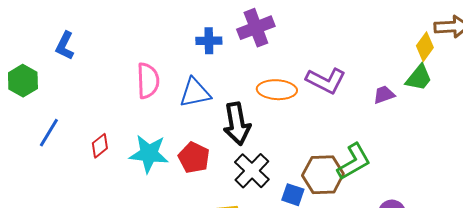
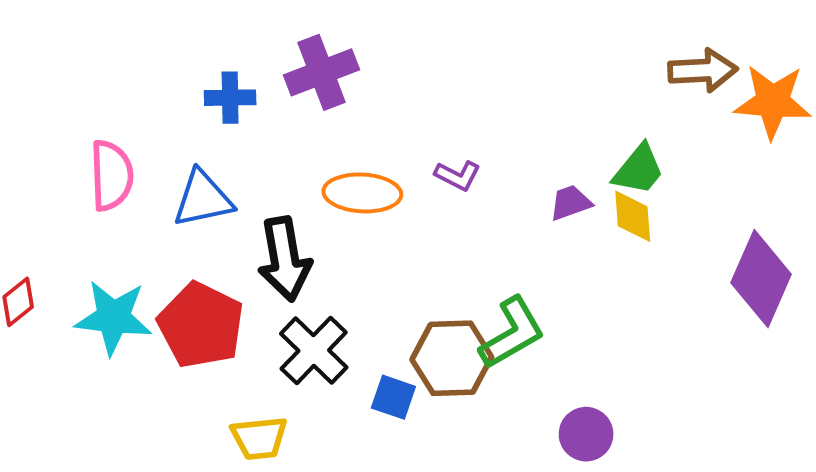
yellow diamond: (425, 47) -> (633, 216), moved, turned -40
purple L-shape: (326, 81) -> (458, 175), size x0.6
red pentagon: (194, 158) -> (201, 325), size x1.4

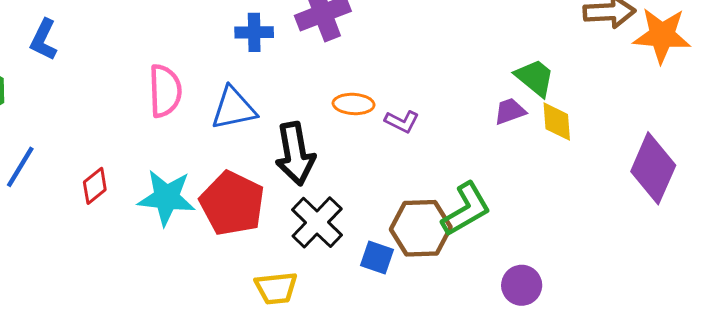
green trapezoid: (639, 170) -> (535, 78), moved, turned -90
purple L-shape: (458, 175) -> (402, 122), moved
orange ellipse: (362, 193) -> (354, 104), size x0.7

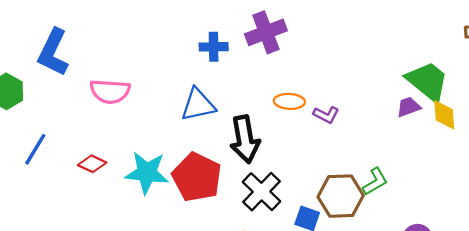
blue L-shape: (44, 40) -> (53, 52), size x1.5
green trapezoid: (535, 78) -> (428, 81), size x1.4
pink semicircle: (165, 91) -> (110, 91), moved, turned 96
red diamond: (95, 186) -> (92, 164), turned 64
green L-shape: (466, 209) -> (375, 182), size x0.7

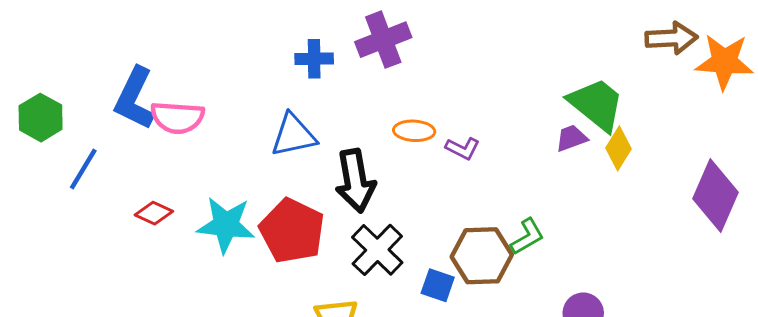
blue L-shape: (53, 52) -> (135, 98), moved
yellow diamond: (444, 115) -> (619, 148), turned 36
blue line: (35, 149) -> (83, 169), moved

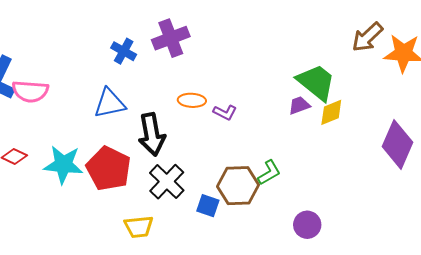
brown arrow: (671, 38) -> (367, 37), turned 140
blue cross: (314, 59) -> (124, 51), turned 30
yellow diamond: (619, 148) -> (331, 112), turned 36

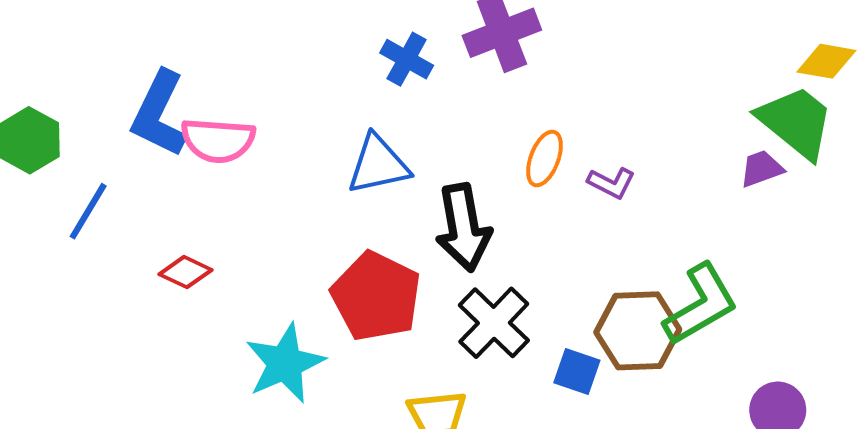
orange ellipse: (192, 100) -> (544, 159), turned -72
yellow diamond: (331, 112) -> (826, 61), moved, turned 32
cyan star: (63, 165) -> (285, 363), moved, turned -30
green L-shape: (269, 173) -> (701, 305), size x1.6

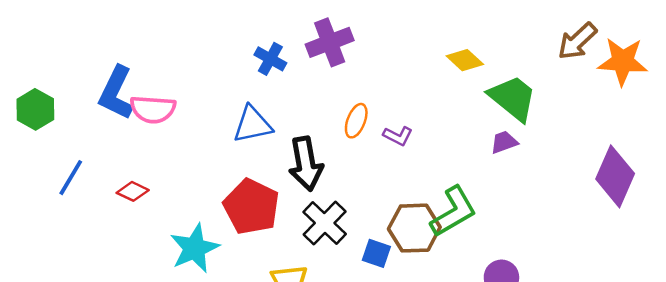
yellow diamond: (826, 61) -> (465, 60), moved, turned 33
purple trapezoid: (761, 169) -> (504, 142), moved
blue line: (88, 211) -> (71, 178), moved

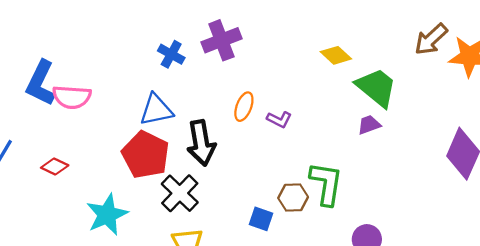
red pentagon: (251, 207) -> (146, 155), moved
green L-shape: (453, 212) -> (326, 184), turned -51
black cross: (325, 223) -> (180, 193), moved
brown hexagon: (414, 228) -> (293, 197), size x0.7

